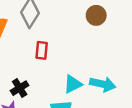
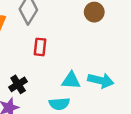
cyan triangle: (73, 84) -> (71, 80), turned 30

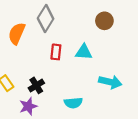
cyan triangle: (71, 80) -> (84, 52), moved

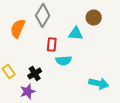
cyan triangle: (84, 52) -> (76, 34), moved
cyan arrow: (110, 82) -> (99, 84), moved
cyan semicircle: (73, 103) -> (64, 60), moved

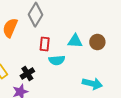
brown circle: (94, 18) -> (97, 42), moved
cyan triangle: (76, 34) -> (75, 41), moved

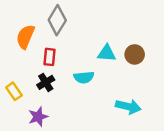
red rectangle: (45, 44) -> (50, 57), moved
black cross: (27, 73) -> (46, 82), moved

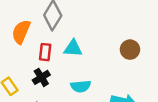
cyan triangle: (107, 53) -> (73, 48), moved
cyan semicircle: (84, 77) -> (81, 86), moved

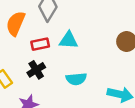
red rectangle: (45, 52) -> (40, 44), turned 72

